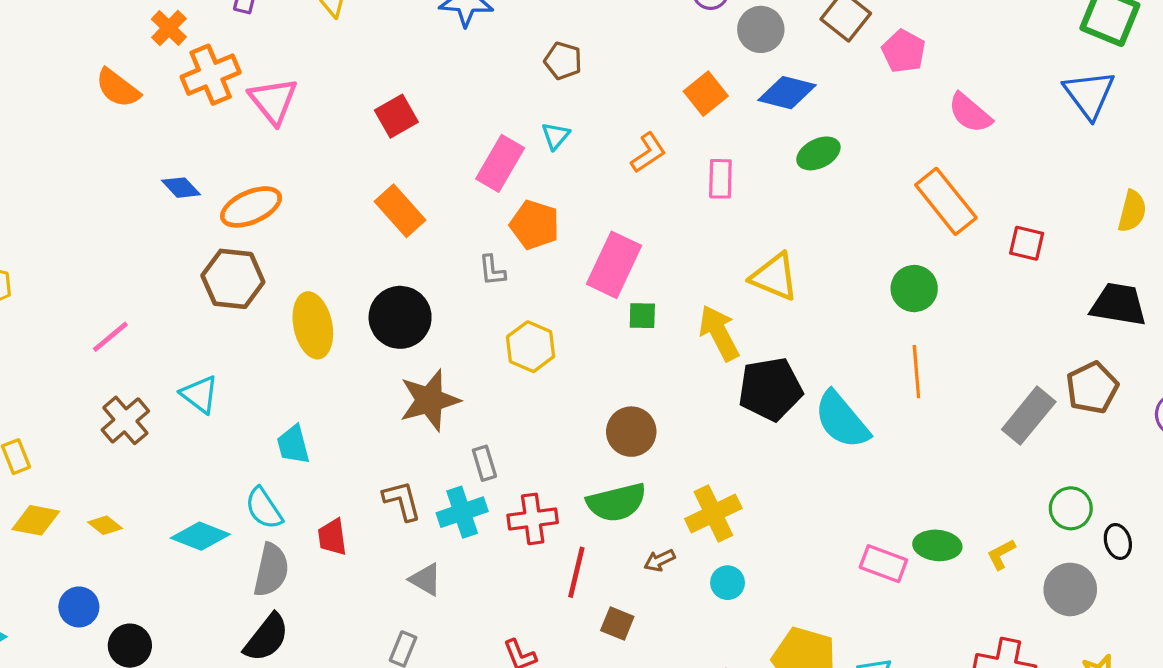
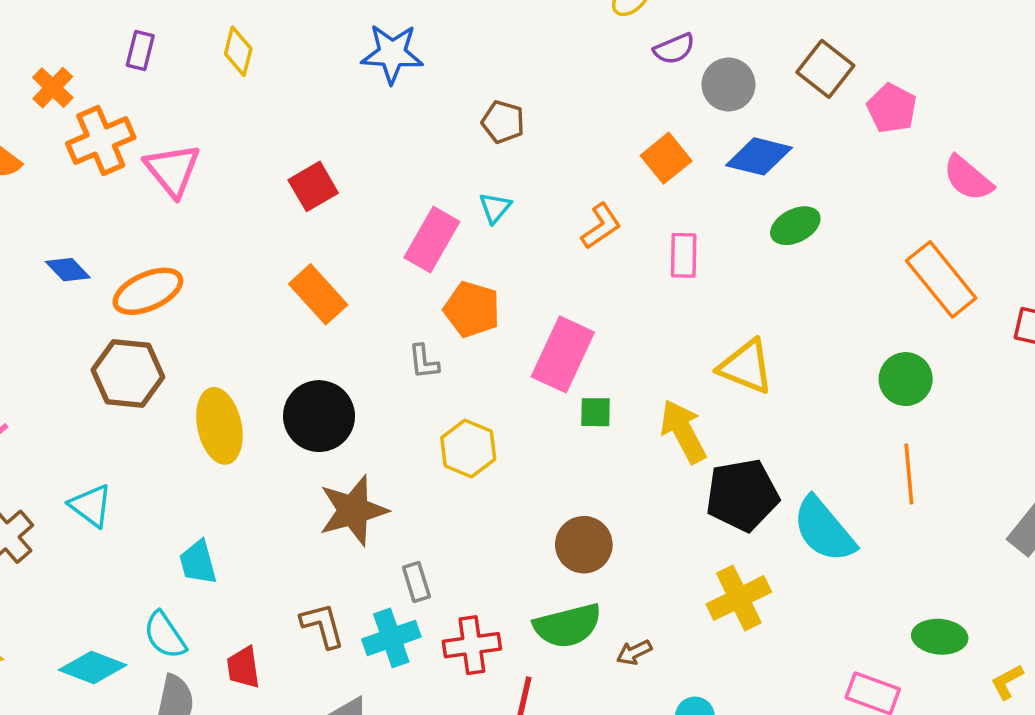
yellow cross: (713, 513) -> (739, 598), moved
green ellipse: (937, 545) -> (940, 637), moved
brown arrow: (660, 560) -> (634, 652), moved

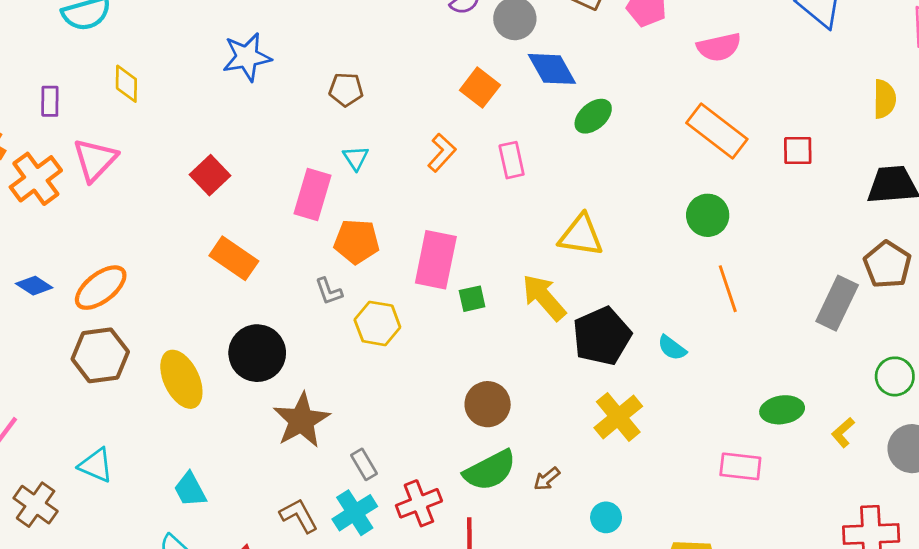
blue diamond: (759, 156) -> (552, 69), turned 60
pink triangle: (172, 170) -> (95, 160), moved, turned 36
pink semicircle: (968, 178) -> (719, 47), turned -39
yellow hexagon: (468, 449) -> (377, 323), moved
cyan semicircle: (824, 530) -> (672, 348), size x0.5

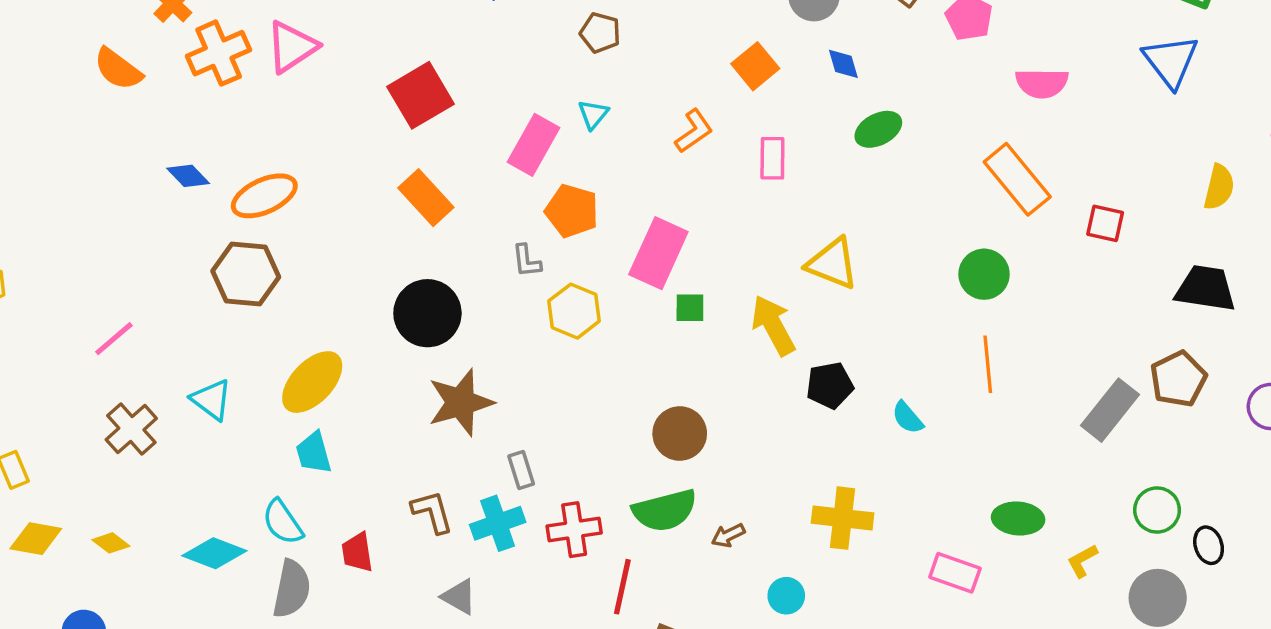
blue diamond: (552, 69) -> (843, 64), size x0.6
red square: (210, 175) -> (420, 95), size x1.4
black pentagon: (602, 336) -> (830, 385), size x0.7
yellow ellipse: (181, 379) -> (312, 382), moved, turned 56
yellow cross: (618, 417) -> (843, 518), moved, turned 33

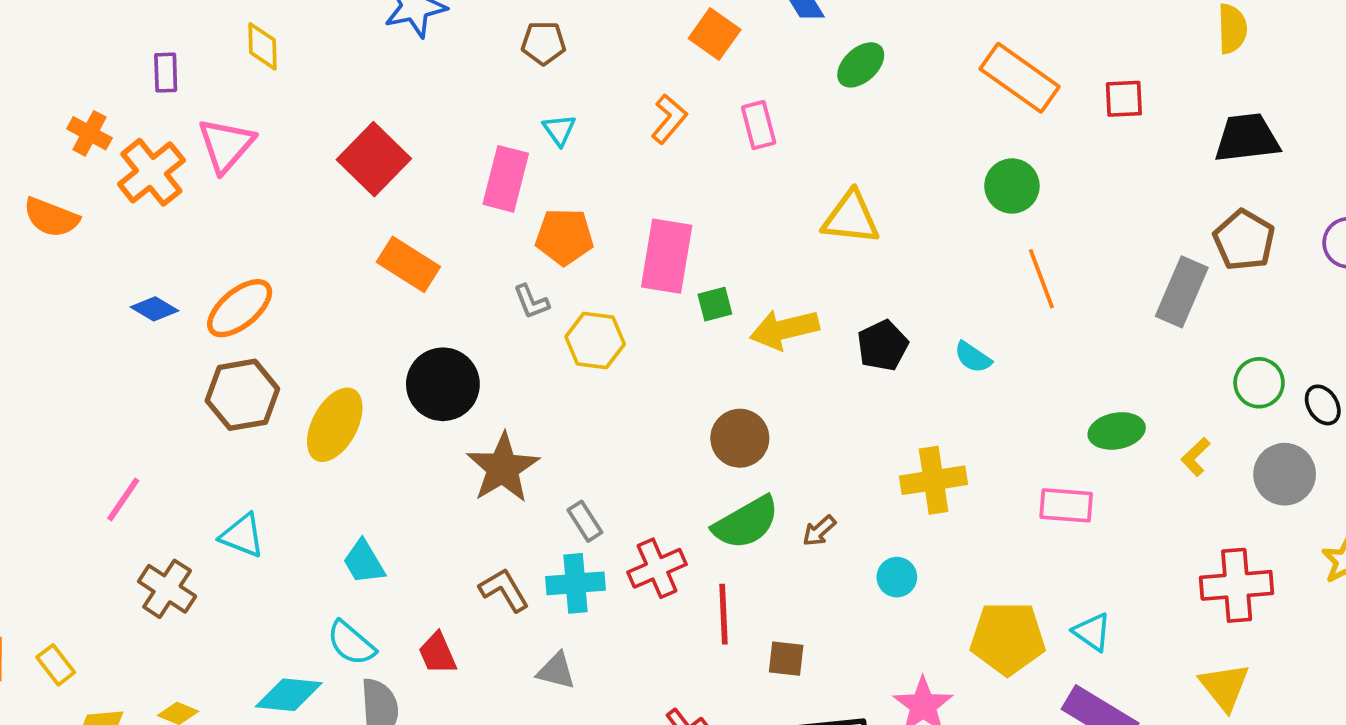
yellow arrow: (773, 325) -> (784, 329), moved, turned -60
yellow ellipse: (312, 382) -> (335, 425), moved
cyan cross: (498, 523) -> (576, 583), turned 30

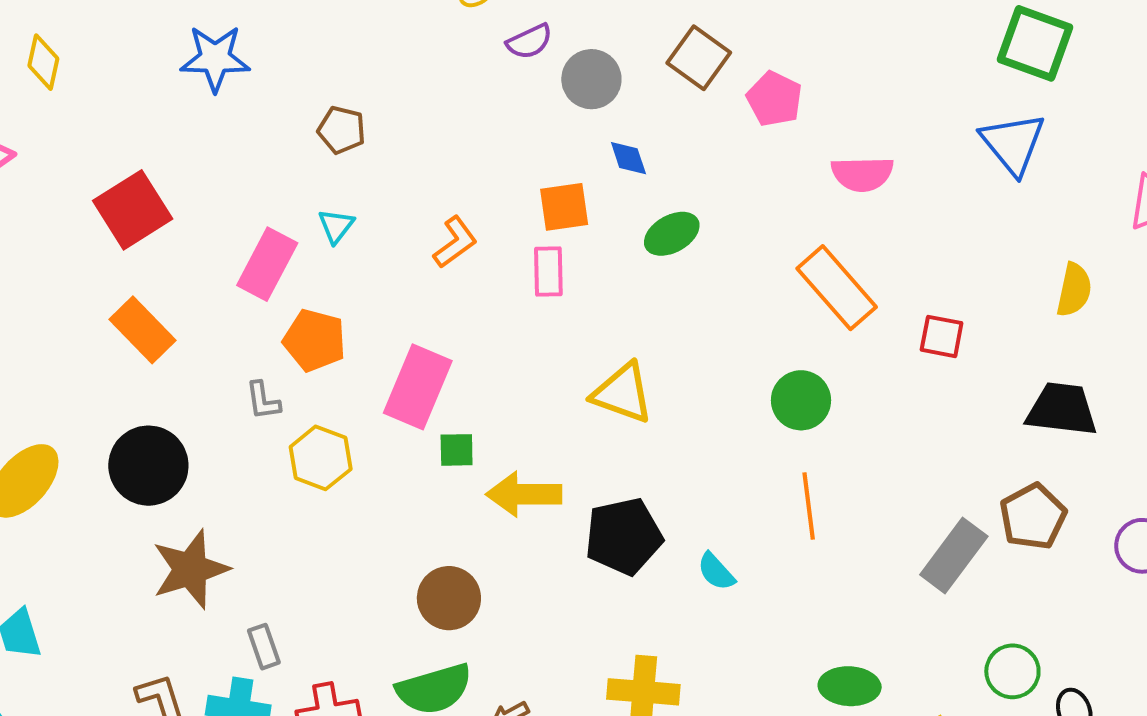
orange square: (715, 34) -> (564, 207), moved, turned 33
black pentagon: (883, 346) -> (624, 536), size x1.4

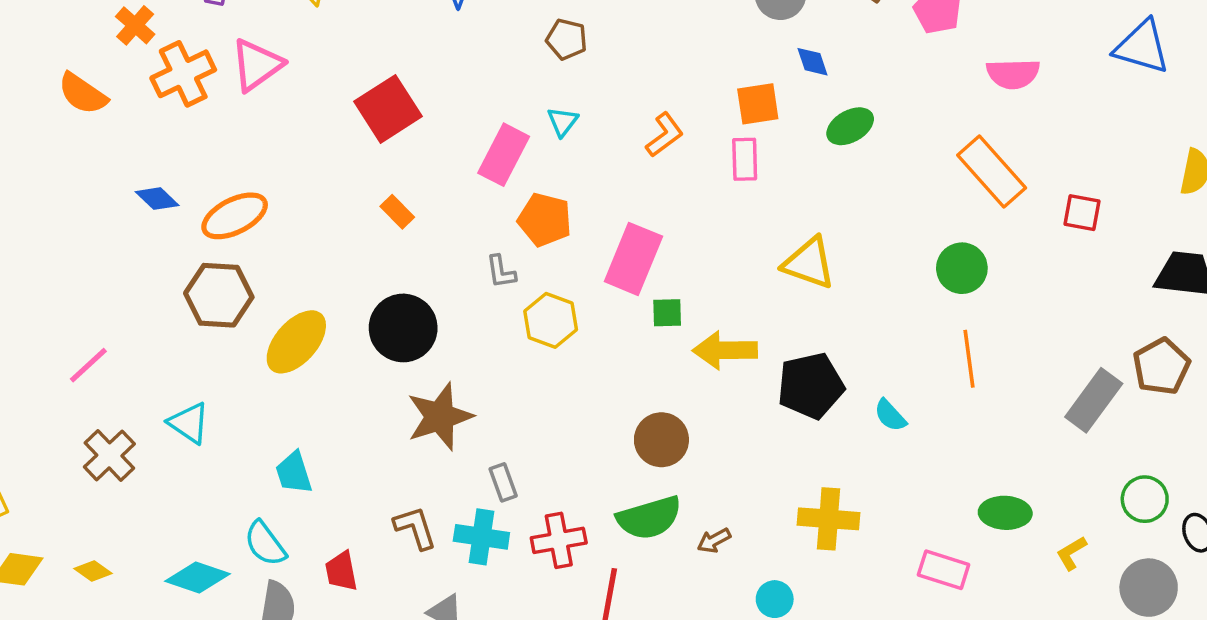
blue triangle: (1013, 144) -> (1142, 47), turned -34
orange rectangle: (142, 330) -> (397, 212), size x0.6

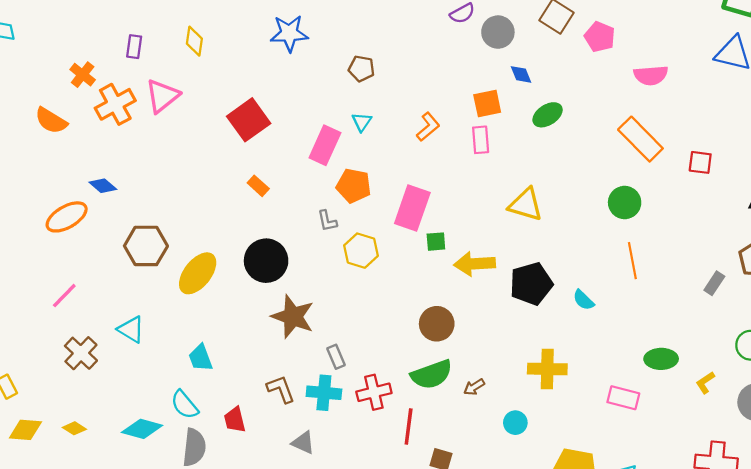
orange ellipse: (235, 216) -> (67, 217), moved
gray rectangle: (1094, 400) -> (714, 283), size x0.6
brown star: (440, 417) -> (293, 317), turned -30

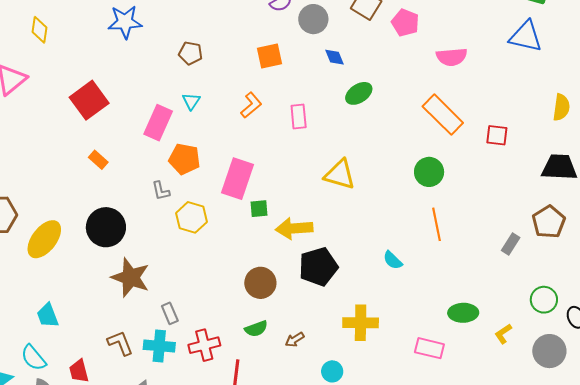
orange square: (487, 104) -> (270, 56), moved
black pentagon: (531, 284) -> (318, 267), moved
green semicircle: (432, 375) -> (256, 329), size x0.6

